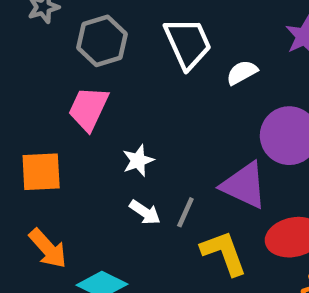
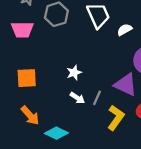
pink trapezoid: (88, 109) -> (22, 30), moved, turned -115
yellow L-shape: (224, 253) -> (116, 118), turned 55

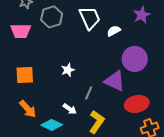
white arrow: (77, 98) -> (70, 109), moved
yellow L-shape: (116, 118) -> (97, 122), moved

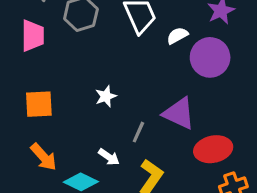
pink trapezoid: (21, 31) -> (33, 36), turned -90
purple circle: (135, 59) -> (210, 57), moved

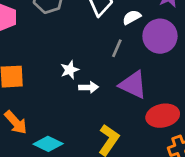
gray line: (138, 132) -> (117, 48), moved
white arrow: (109, 157) -> (89, 87), moved, turned -36

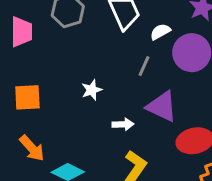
white arrow: (89, 87) -> (123, 124), moved

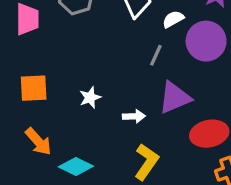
white star: (92, 90) -> (90, 98), moved
purple triangle: (162, 106) -> (175, 98), turned -48

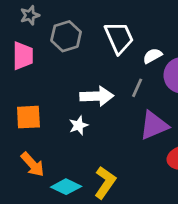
white arrow: (134, 116) -> (97, 96), moved, size x1.6
yellow L-shape: (146, 162) -> (105, 183), moved

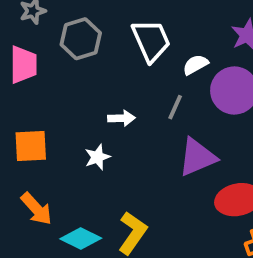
white arrow: (97, 96) -> (121, 118), size x0.6

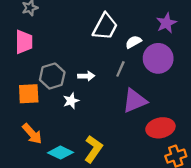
gray hexagon: (81, 39) -> (52, 76), moved
white trapezoid: (151, 41) -> (105, 27), turned 52

